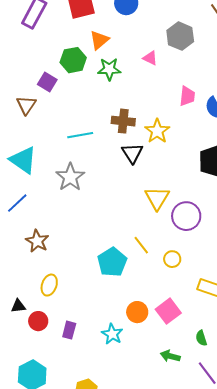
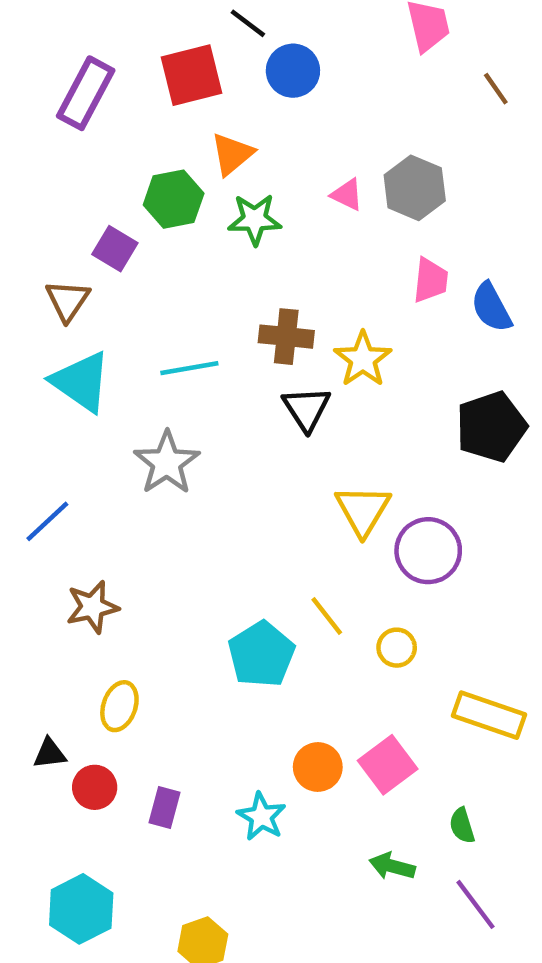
gray hexagon: (180, 36) -> (415, 188), moved
cyan triangle: (23, 160) -> (81, 382), moved
brown star: (37, 241) -> (92, 607), turned 30

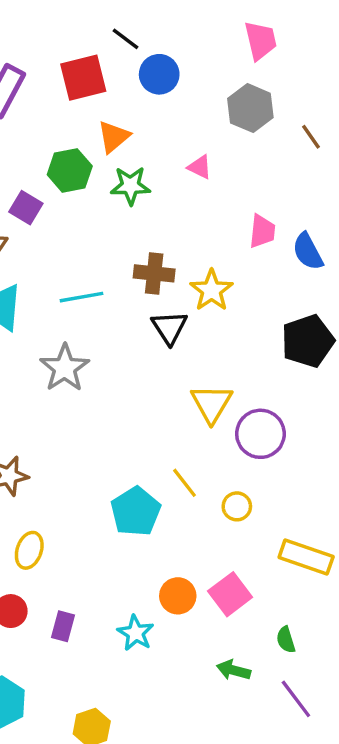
brown line: (496, 89) -> (311, 137), moved
gray hexagon: (415, 188) -> (250, 108), moved

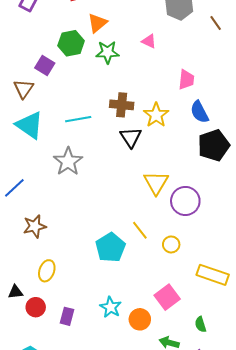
blue semicircle: (308, 252) -> (199, 112), moved
orange circle: (178, 596) -> (140, 319), moved
cyan star: (136, 633) -> (110, 307), moved

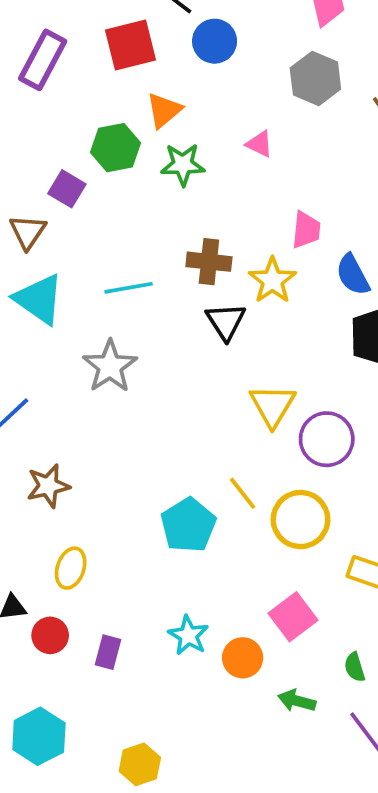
pink trapezoid: (186, 80) -> (306, 230), moved
yellow circle: (171, 244) -> (300, 520), size x1.8

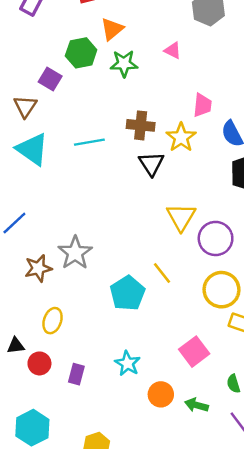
gray star: (110, 366) -> (75, 253), moved
yellow circle: (300, 520) -> (221, 290), moved
orange circle: (243, 658) -> (161, 394), moved

